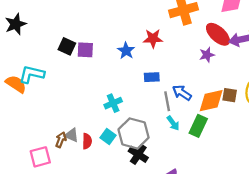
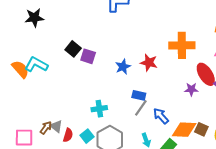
gray line: (167, 101) -> (141, 108), moved, turned 30

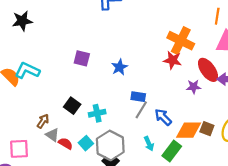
orange cross: (182, 45) -> (181, 41), turned 30
black square: (73, 49) -> (72, 106), moved
red star: (149, 63) -> (173, 60), moved
brown arrow: (46, 128) -> (43, 121), moved
red semicircle: (68, 135) -> (66, 143), turned -72

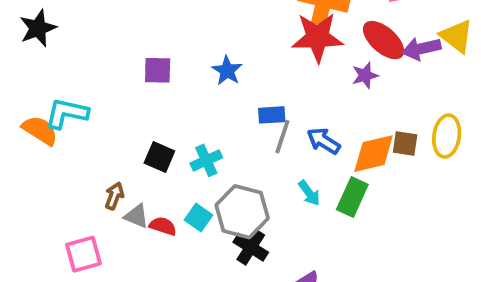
red star: (173, 60) -> (317, 37), size x1.5

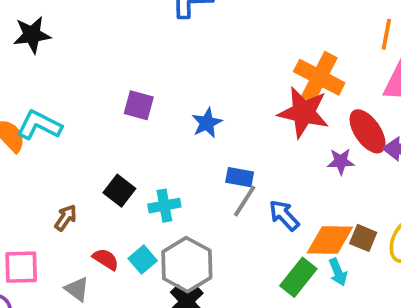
cyan arrow: (309, 193) -> (338, 272), moved
gray triangle: (136, 216) -> (77, 289), moved

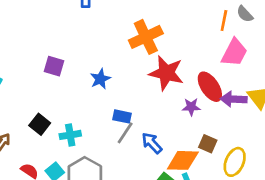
orange cross: (319, 77) -> (146, 37), moved, turned 36
brown square: (363, 238) -> (208, 144), moved

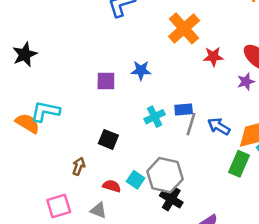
red star: (166, 73) -> (213, 57), size x0.6
blue star: (100, 79) -> (141, 70), moved, turned -30
cyan cross: (70, 135) -> (155, 117), moved

